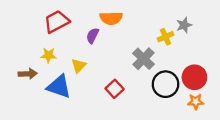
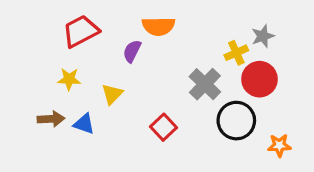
brown arrow: (28, 74) -> (51, 119), moved
red circle: (194, 77) -> (259, 79), moved
blue triangle: (59, 87) -> (84, 124), size x0.6

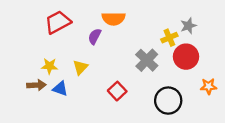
yellow star: (69, 79) -> (49, 66), moved
black circle: (236, 121) -> (168, 101), moved
orange star: (279, 145) -> (209, 86), moved

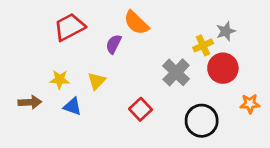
orange semicircle: (114, 19) -> (136, 23), turned 45
brown arrow: (36, 85) -> (30, 102), moved

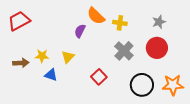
red trapezoid: (70, 27) -> (19, 21), moved
yellow cross: (203, 45) -> (120, 23), moved, turned 32
brown arrow: (30, 102) -> (21, 63), moved
orange star: (250, 104) -> (173, 85), moved, size x1.5

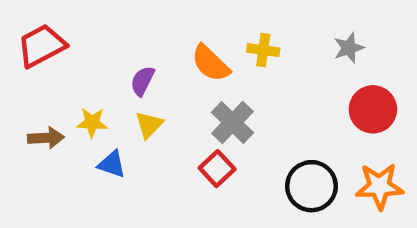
orange semicircle: (96, 16) -> (211, 63), moved
purple semicircle: (80, 31) -> (142, 81), moved
red circle: (157, 48) -> (373, 109), moved
gray cross: (124, 51) -> (232, 123), moved

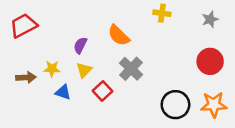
gray star: (349, 48) -> (210, 19), moved
yellow cross: (263, 50) -> (162, 13), moved
red square: (217, 169) -> (103, 91), moved

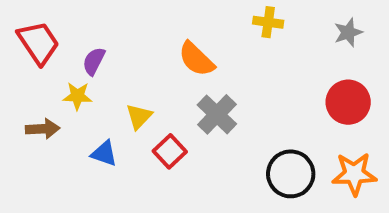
red trapezoid: (23, 26) -> (39, 43), turned 84
purple semicircle: (80, 45) -> (94, 61), moved
yellow star: (52, 69) -> (77, 96), moved

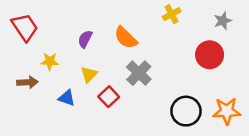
yellow cross: (268, 22) -> (172, 14), turned -36
purple semicircle: (94, 61) -> (85, 39), moved
red circle: (348, 102) -> (210, 55), moved

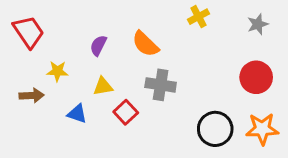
red circle: (210, 55) -> (256, 77), moved
gray cross: (139, 73) -> (161, 85), turned -35
yellow triangle: (89, 74) -> (103, 86), turned 36

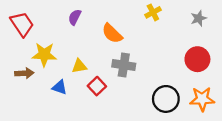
purple semicircle: (98, 45) -> (75, 17), moved
yellow star: (57, 71) -> (44, 55), size x1.5

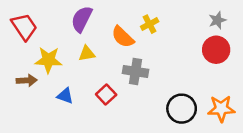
yellow cross: (153, 12) -> (150, 24), moved
purple semicircle: (75, 17) -> (82, 19), size x1.5
red circle: (197, 59) -> (216, 50), moved
yellow triangle: (79, 66) -> (87, 54), moved

